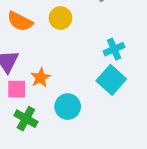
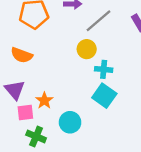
yellow circle: (60, 18) -> (87, 49), moved
cyan cross: (114, 49) -> (104, 69), turned 35

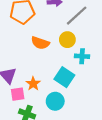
orange semicircle: (22, 55) -> (40, 43), moved
cyan square: (104, 96) -> (64, 77), moved

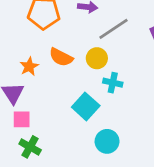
orange star: (33, 84) -> (29, 66), moved
cyan circle: (55, 101) -> (107, 141), moved

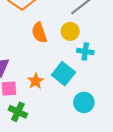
orange semicircle: (61, 57) -> (39, 33), turned 48
orange star: (29, 66) -> (36, 81), moved

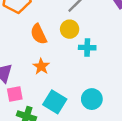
cyan square: (63, 74) -> (55, 102), moved
orange star: (36, 81) -> (41, 66), moved

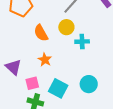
pink square: (15, 94) -> (32, 83), moved

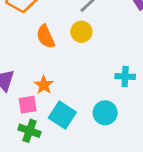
cyan cross: (82, 42) -> (125, 76), moved
orange star: (45, 60) -> (44, 85), moved

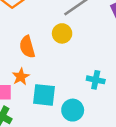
orange semicircle: (46, 37) -> (27, 47), moved
cyan square: (62, 115) -> (44, 95), moved, turned -35

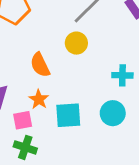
cyan cross: (96, 80) -> (122, 75), moved
cyan circle: (73, 110) -> (113, 113), moved

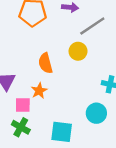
cyan square: (68, 115) -> (62, 132), moved

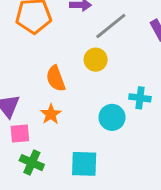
pink square: (23, 105) -> (20, 133), moved
cyan circle: (96, 113) -> (112, 117), moved

